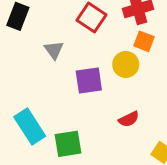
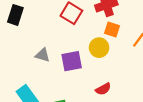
gray triangle: (54, 50) -> (43, 55), moved, turned -35

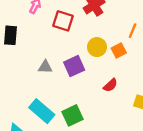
orange square: (112, 29) -> (119, 51), moved, turned -32

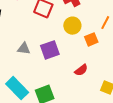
yellow circle: (97, 47) -> (72, 26), moved

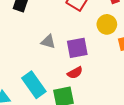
red semicircle: (81, 70) -> (75, 73), moved

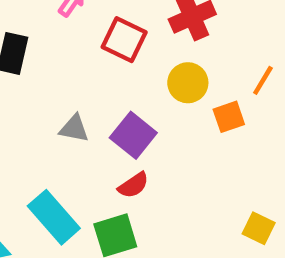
purple square: (77, 48) -> (133, 135), turned -35

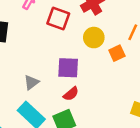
gray triangle: (74, 128) -> (31, 82), moved, turned -42
purple square: (133, 135) -> (68, 68), turned -30

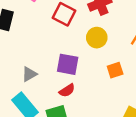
orange square: (117, 53) -> (115, 70), moved

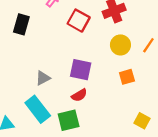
yellow circle: (97, 38) -> (120, 45), moved

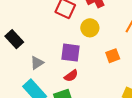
black rectangle: (21, 24) -> (14, 39), moved, turned -54
yellow circle: (120, 45) -> (90, 28), moved

